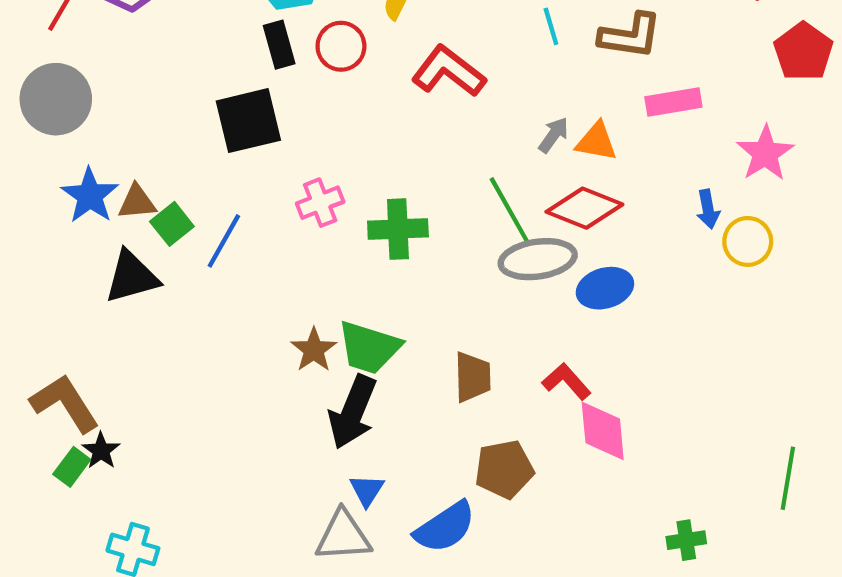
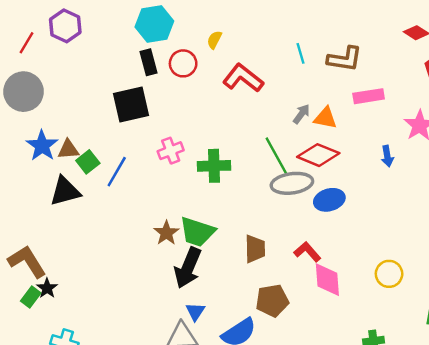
yellow circle: (748, 241) -> (389, 274), moved

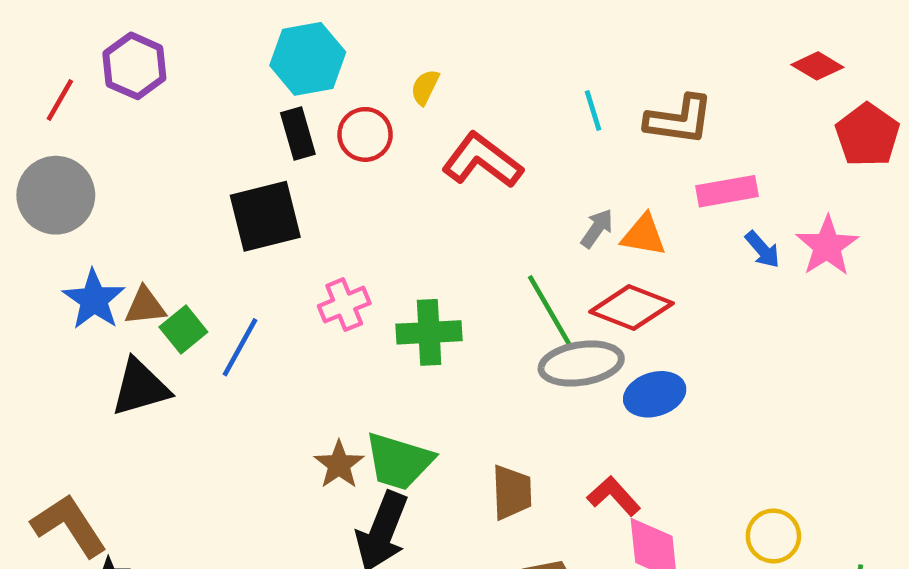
blue arrow: (387, 156) -> (763, 250), moved, turned -30

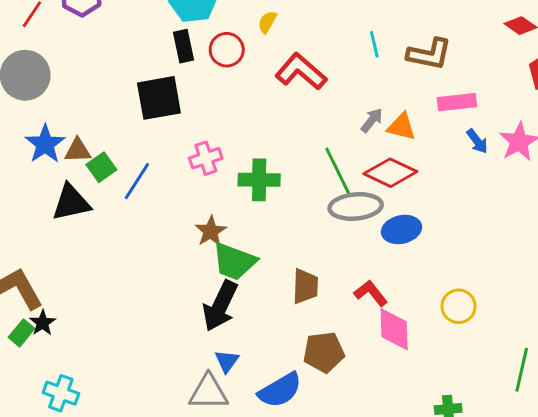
brown star: (339, 465) -> (211, 231), moved
yellow circle: (773, 536) -> (459, 306), moved

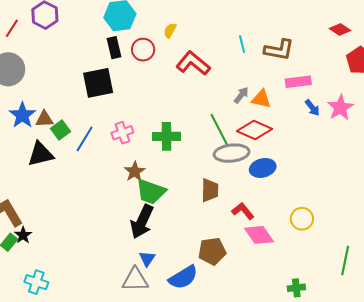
pink cross: (206, 158) -> (122, 133), moved
brown trapezoid: (305, 286) -> (210, 190), moved
pink diamond: (394, 329) -> (259, 235), turned -32

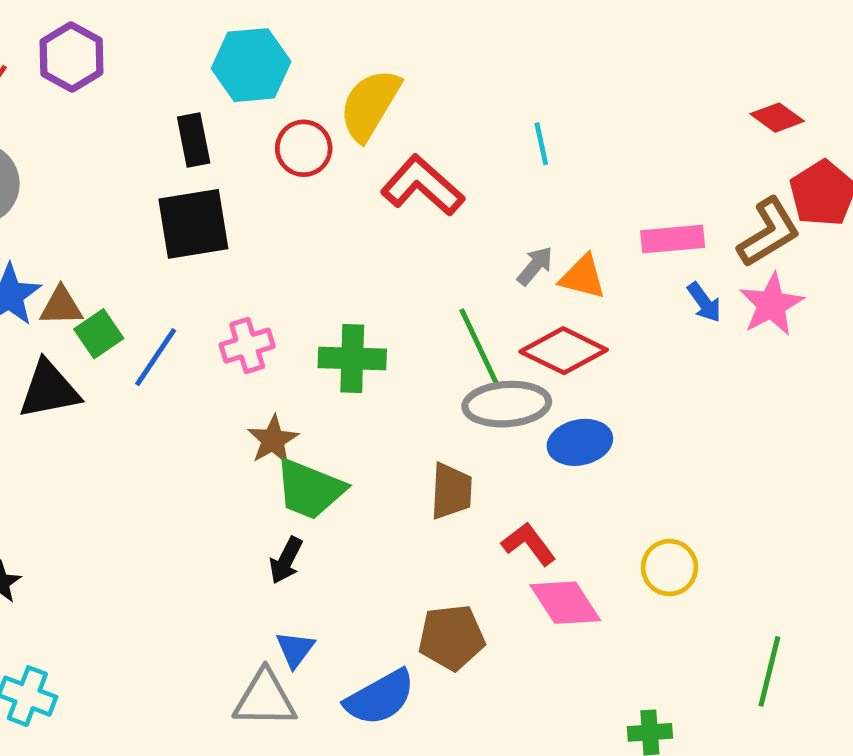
yellow semicircle: (170, 30) -> (370, 105), size x2.0
black rectangle: (114, 48) -> (194, 140), moved
brown L-shape: (279, 50) -> (769, 232), moved, turned -44
black arrow: (142, 222) -> (286, 560), size x0.6

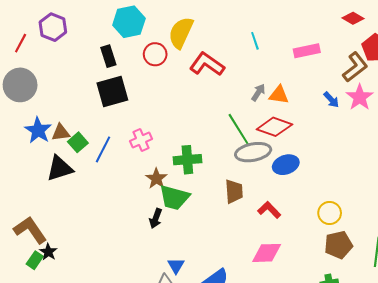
pink rectangle: (673, 239) -> (307, 51), moved
green cross: (352, 358) -> (187, 160), moved
black arrow: (286, 560) -> (156, 218), moved
pink diamond: (565, 603) -> (267, 253), moved, turned -52
brown pentagon: (451, 637) -> (338, 245), moved

